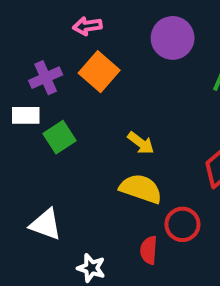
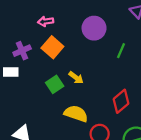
green square: (60, 137) -> (55, 84), moved
yellow arrow: (141, 143) -> (76, 78), moved

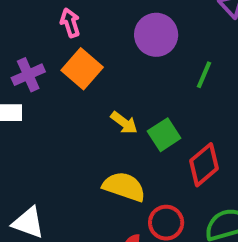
pink arrow: (46, 21) -> (70, 23), turned 80
green square: (55, 84) -> (164, 135), moved

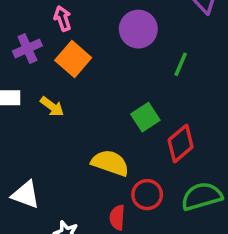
purple cross: (28, 75) -> (27, 48), moved
yellow arrow: (124, 123) -> (52, 107), moved

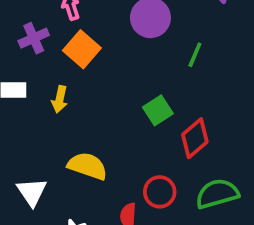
yellow arrow: (52, 107) -> (60, 99), turned 65
yellow semicircle: (110, 163) -> (87, 166), moved
white triangle: (26, 195) -> (32, 192), turned 36

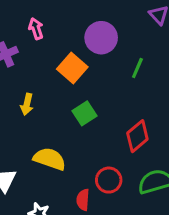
orange square: (82, 49) -> (72, 68), moved
green square: (158, 110) -> (84, 113), moved

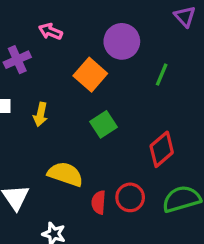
pink arrow: (36, 29) -> (50, 31), turned -50
red semicircle: (83, 200) -> (99, 202), moved

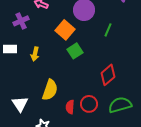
green square: (104, 124) -> (75, 51), moved
yellow semicircle: (65, 174) -> (50, 90), turned 90

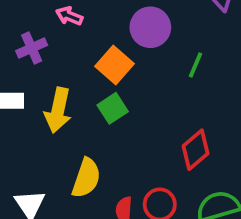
green square: (75, 51) -> (113, 108), moved
yellow arrow: (35, 54) -> (58, 110), size x1.6

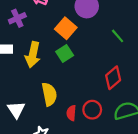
green line: (196, 65) -> (118, 36), moved, turned -64
yellow semicircle: (86, 178) -> (49, 94), turned -30

